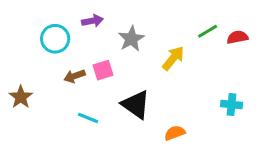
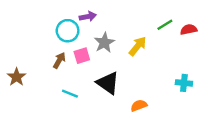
purple arrow: (92, 21) -> (88, 16), moved
cyan circle: (55, 39) -> (68, 31), moved
gray star: (131, 39) -> (104, 43), moved
brown arrow: (75, 76) -> (59, 60), turned 140

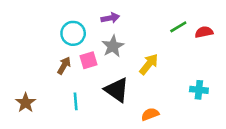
purple arrow: (88, 16) -> (110, 18), moved
yellow arrow: (138, 46) -> (149, 64), moved
brown star: (17, 77) -> (26, 103), moved
cyan line: (70, 94) -> (76, 101), turned 63

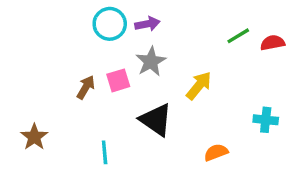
cyan circle: (73, 33) -> (110, 24), moved
cyan line: (76, 101) -> (105, 152), moved
orange semicircle: (150, 114) -> (216, 152), moved

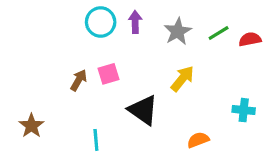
purple arrow: (147, 24) -> (135, 22), turned -80
gray star: (151, 62) -> (178, 31), moved

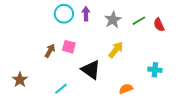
red semicircle: (250, 39) -> (159, 25), turned -104
pink square: (108, 74) -> (69, 47), turned 32
cyan line: (96, 140) -> (61, 89), turned 56

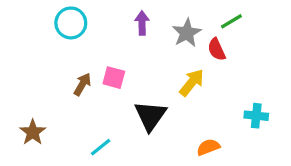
cyan circle: (64, 14) -> (71, 23), moved
green line: (139, 21) -> (231, 21), moved
red semicircle: (159, 25) -> (217, 49), moved
black triangle: (91, 70) -> (150, 116), turned 30

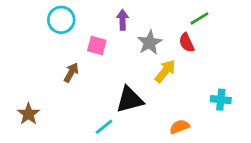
gray star: (187, 33) -> (150, 43), moved
pink square: (114, 78) -> (97, 45), moved
black triangle: (150, 116) -> (130, 100), turned 40
cyan line: (101, 147) -> (104, 127), moved

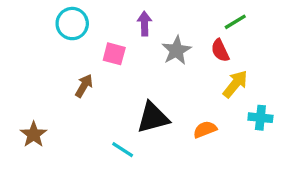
yellow arrow: (165, 71) -> (235, 84), moved
cyan line: (104, 127) -> (123, 150), turned 72
orange semicircle: (180, 127) -> (205, 129), moved

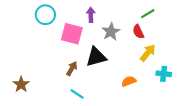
pink square: (114, 54) -> (72, 34), size x1.5
brown arrow: (84, 86) -> (72, 69), moved
black triangle: (153, 118) -> (96, 57), moved

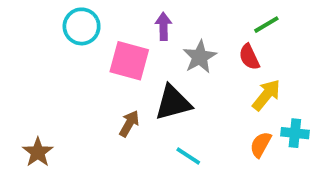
orange semicircle: (129, 81) -> (261, 145), moved, turned -40
cyan line: (77, 94) -> (188, 156), moved

